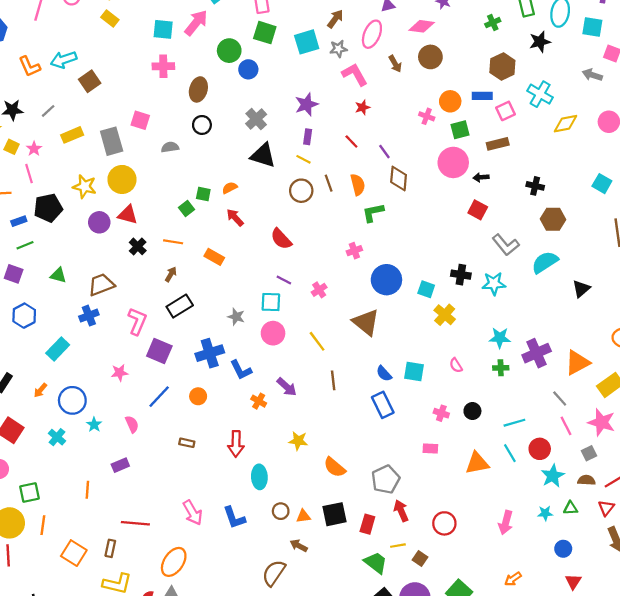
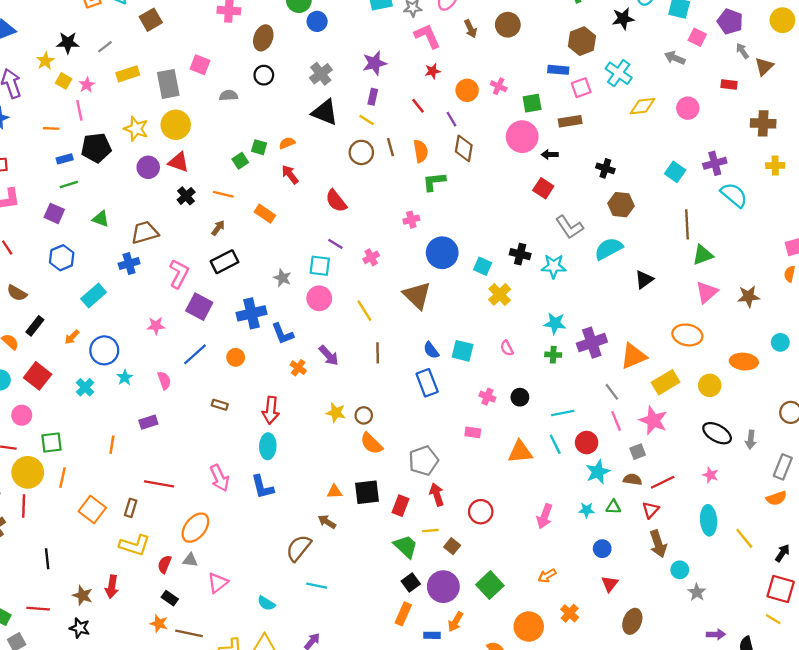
orange circle: (450, 101) -> (467, 90), moved
cyan ellipse: (259, 477) -> (268, 446), moved
brown circle: (281, 511) -> (364, 415), moved

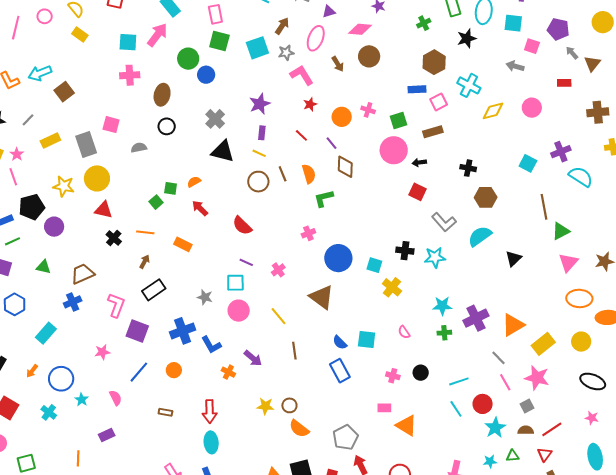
purple circle: (148, 167) -> (54, 227), moved
orange ellipse: (687, 335) -> (579, 298), moved
orange triangle: (520, 452) -> (406, 426), moved, turned 45

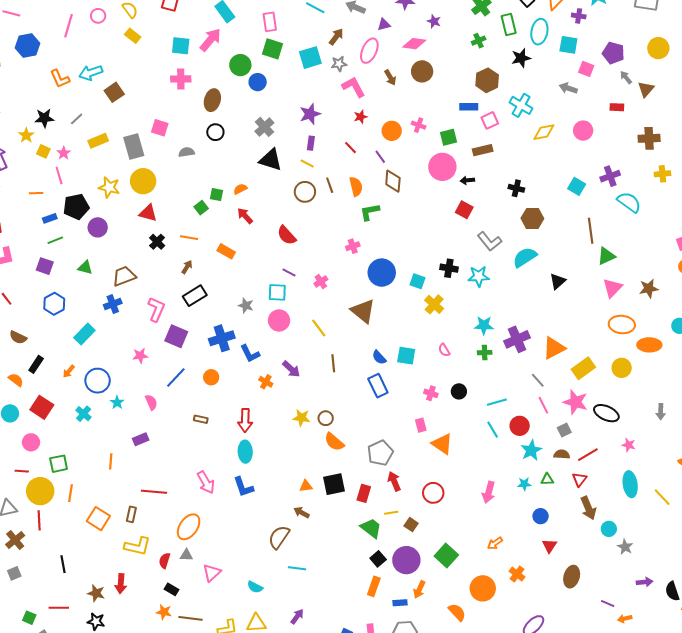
black ellipse: (593, 382) -> (606, 413), moved
pink rectangle: (384, 408) -> (421, 425), turned 72

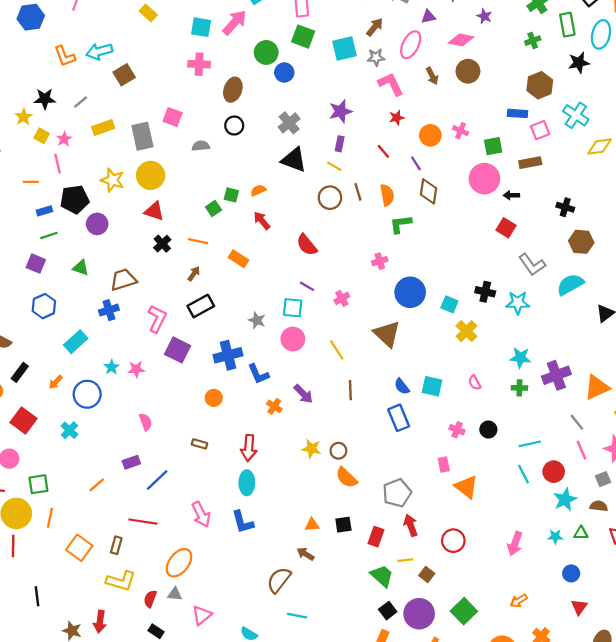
blue line: (176, 378) -> (157, 480), moved
cyan star: (117, 402) -> (112, 367), moved
orange line: (111, 461) -> (97, 485), turned 42
black square: (334, 484) -> (343, 525), size x0.7

